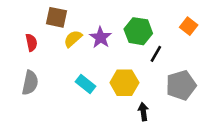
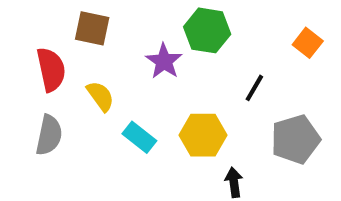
green hexagon: (138, 31) -> (207, 30), moved
yellow semicircle: (73, 39) -> (100, 96), moved, turned 96
red semicircle: (31, 42) -> (51, 69), size x1.5

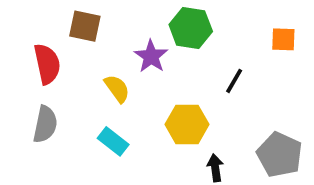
orange square: (308, 43) -> (283, 39), turned -36
yellow semicircle: (100, 96) -> (117, 88), moved
cyan rectangle: (139, 137) -> (113, 141), moved
gray pentagon: (295, 139) -> (280, 155), moved, turned -30

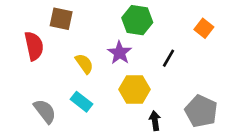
orange square: (283, 39) -> (204, 28), turned 36
purple star: (151, 56) -> (120, 53), moved
gray semicircle: (45, 124) -> (45, 111), moved, turned -50

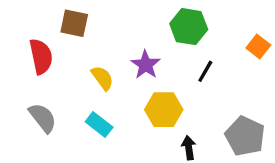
green hexagon: (137, 20) -> (189, 27), moved
orange square: (204, 28) -> (258, 46), moved
gray semicircle: (45, 111) -> (43, 118), moved

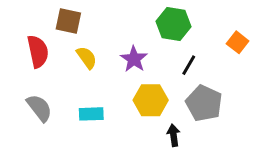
yellow semicircle: (102, 78) -> (87, 58), moved
cyan rectangle: (99, 124) -> (91, 114), turned -40
gray pentagon: (245, 136) -> (204, 103), moved

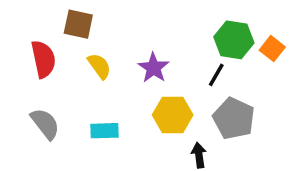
green hexagon: (174, 24) -> (234, 40), moved

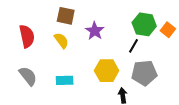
brown square: (78, 24) -> (66, 16), moved
purple star: (153, 68) -> (95, 31), moved
gray pentagon: (234, 118) -> (144, 73), turned -30

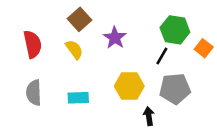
brown square: (66, 16) -> (80, 19), turned 36
orange square: (168, 30) -> (204, 48), moved
gray semicircle: (28, 76) -> (34, 93), turned -144

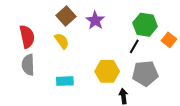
purple star: (115, 38) -> (95, 20), moved
gray semicircle: (34, 93) -> (28, 65), moved

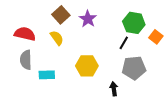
red semicircle: (27, 37) -> (25, 34), turned -65
yellow hexagon: (107, 71) -> (87, 66), moved
cyan rectangle: (65, 81) -> (47, 75), moved

